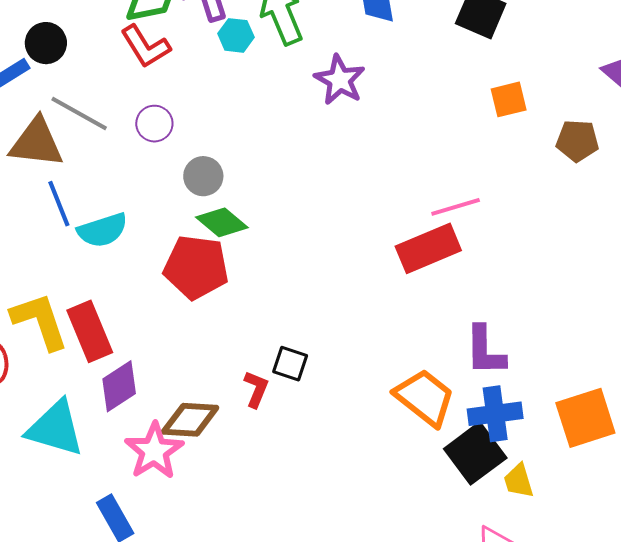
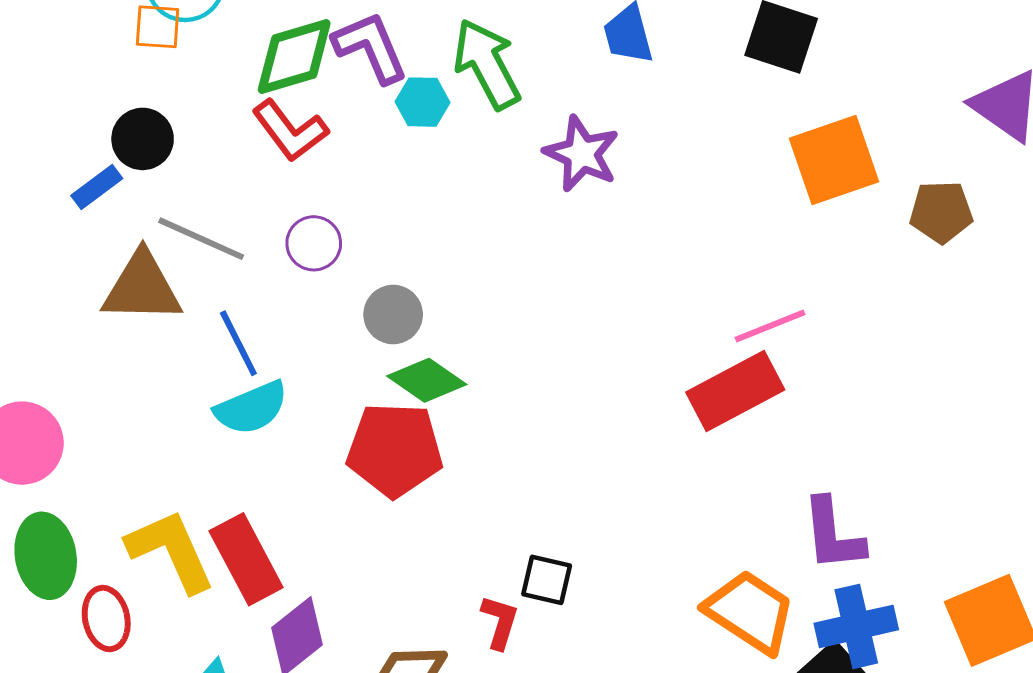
orange square: (509, 99) -> (834, 160), size x1.6
blue line: (59, 204) -> (238, 343), moved

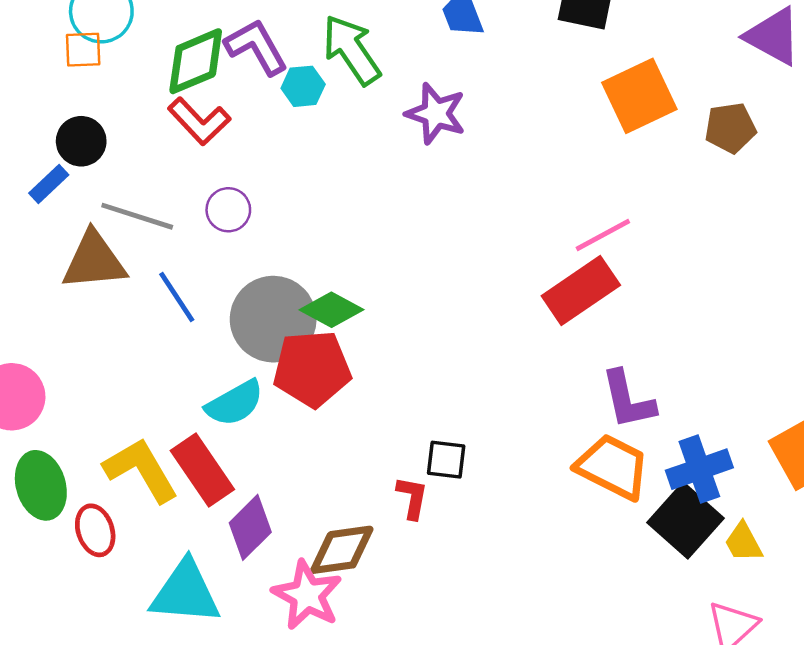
gray circle: (393, 315) -> (273, 319), moved, size x1.8
cyan semicircle: (251, 408) -> (235, 403), moved
purple L-shape: (833, 535) -> (628, 400), moved

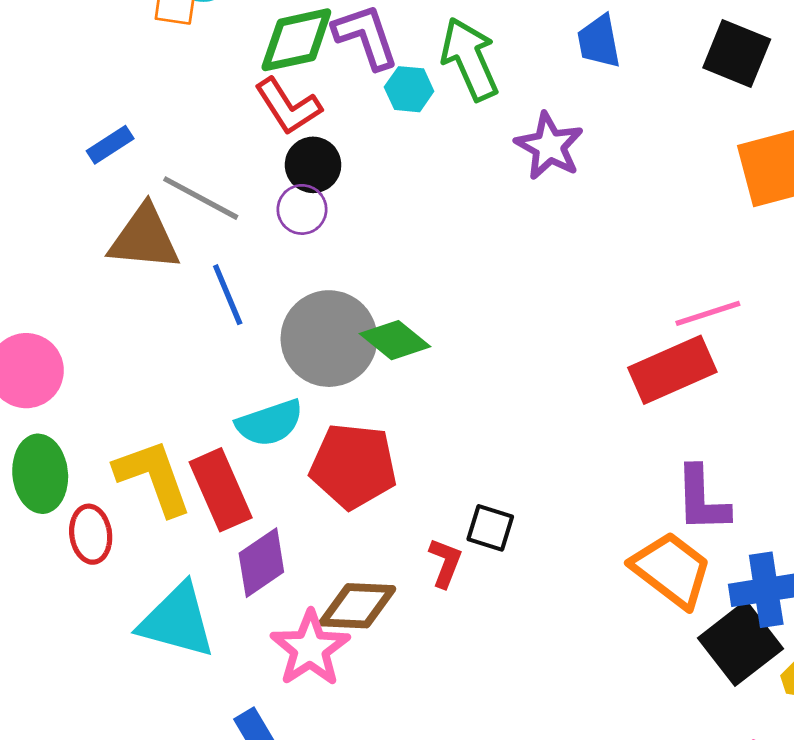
black circle: (81, 141) -> (313, 165), moved
red pentagon: (312, 369) -> (353, 466), moved

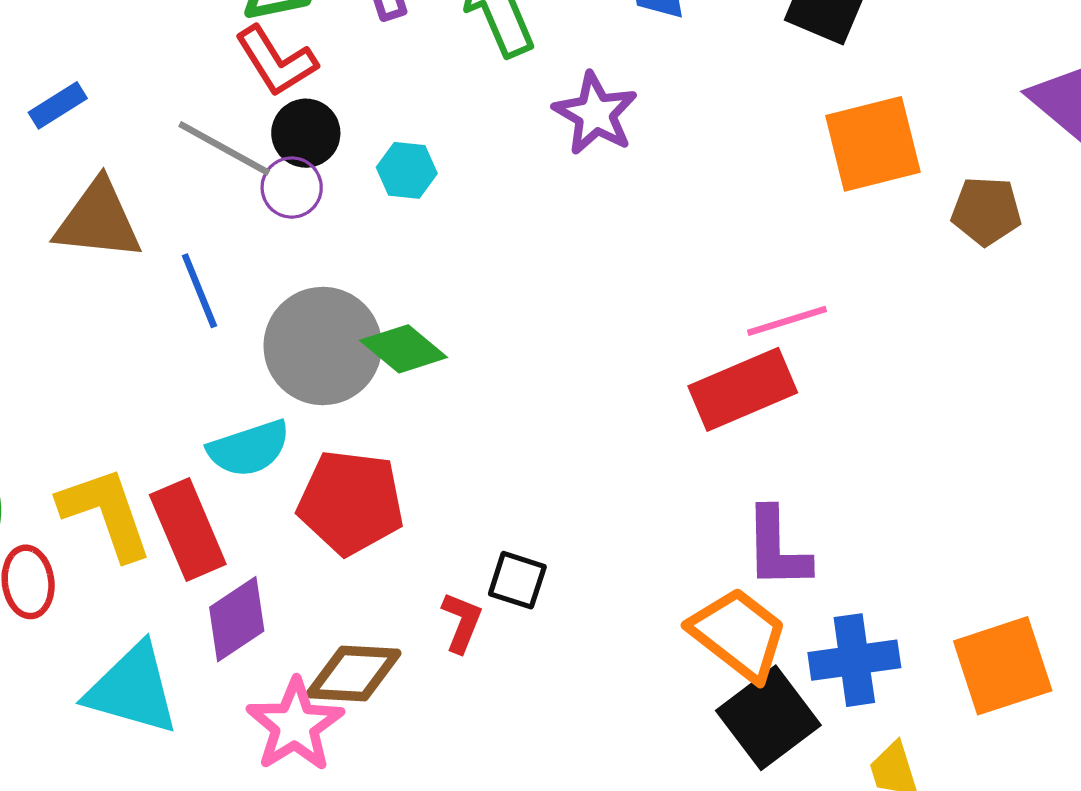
cyan hexagon: (409, 89) -> (407, 170), moved
gray line: (201, 198) -> (224, 148), moved
black square: (741, 643) -> (768, 718), moved

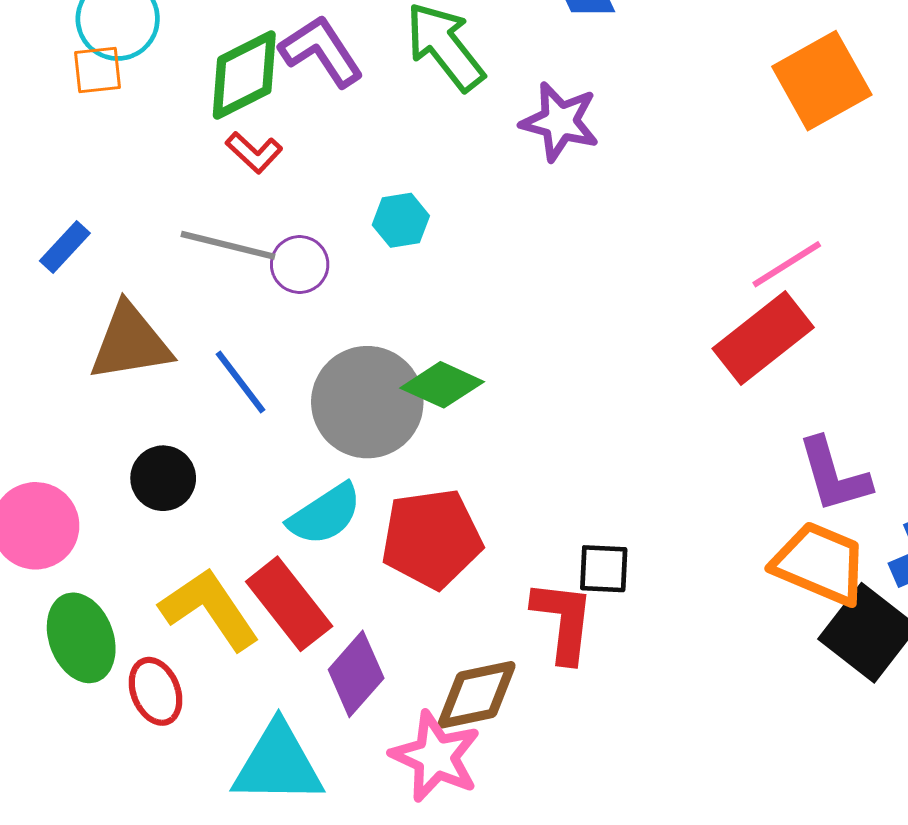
red L-shape: (276, 61) -> (254, 152), size x0.7
black circle: (306, 133) -> (163, 478), moved
red L-shape: (462, 622) -> (563, 621), size x1.5

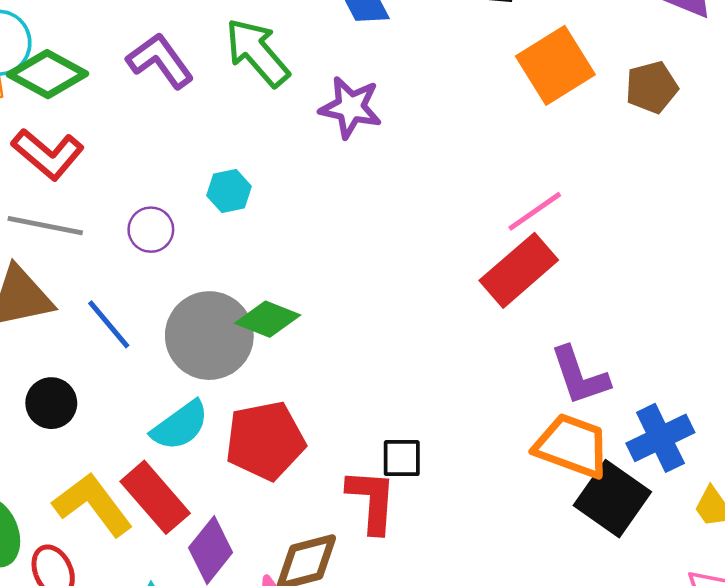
green diamond: (244, 75) -> (48, 74), moved, turned 58
red L-shape: (254, 152) -> (48, 154), moved, size x1.6
gray line: (228, 245) -> (45, 226), moved

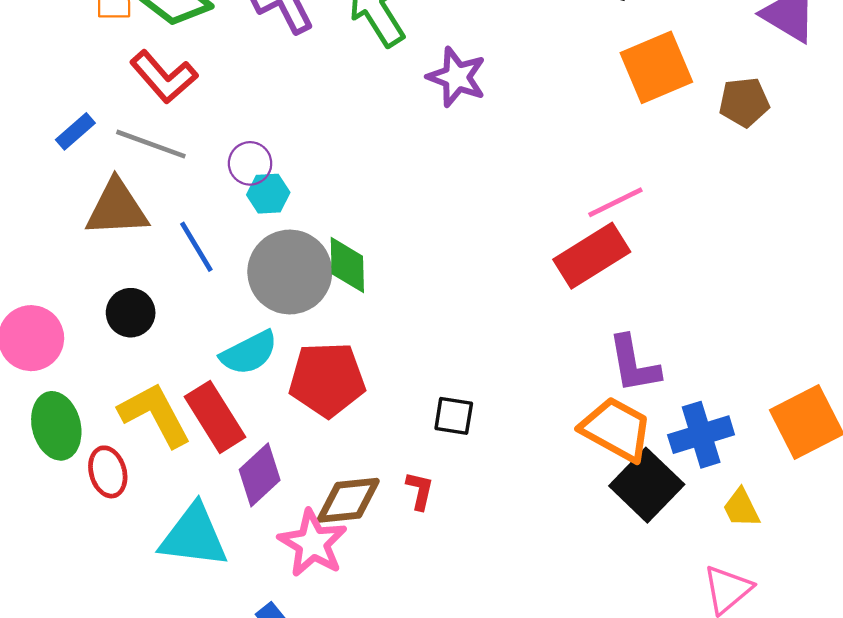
cyan hexagon: (229, 191) -> (268, 194), moved
green diamond: (268, 319) -> (347, 265), turned 58
red L-shape: (372, 501) -> (420, 491), moved, size x0.6

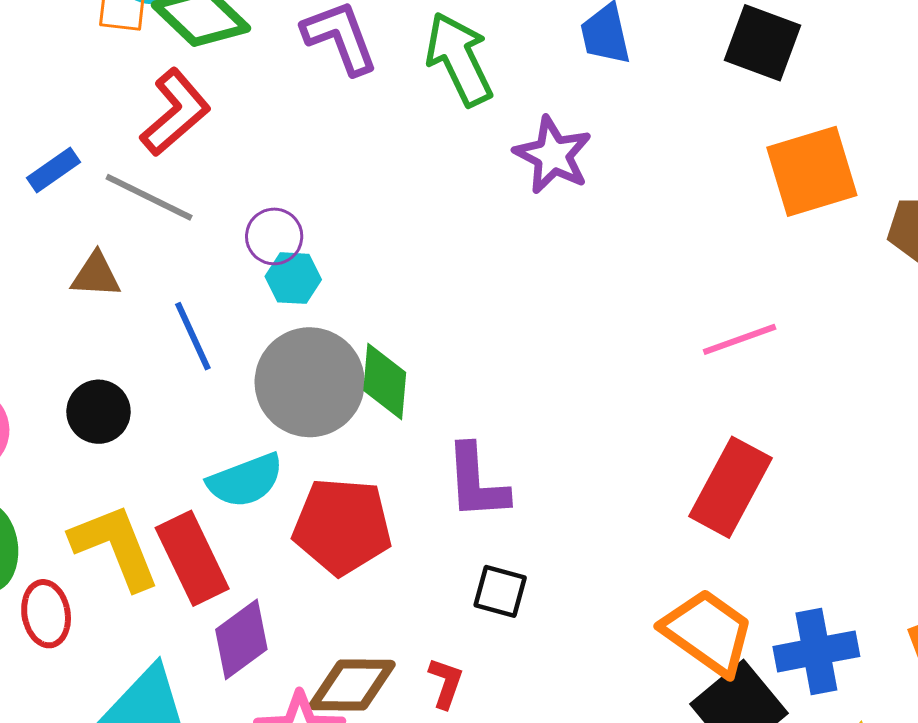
red L-shape: (164, 77) -> (175, 112), turned -96
brown triangle: (117, 208) -> (96, 275), size x0.6
red rectangle: (592, 256) -> (730, 487), moved, turned -36
purple L-shape: (634, 364) -> (477, 482), moved

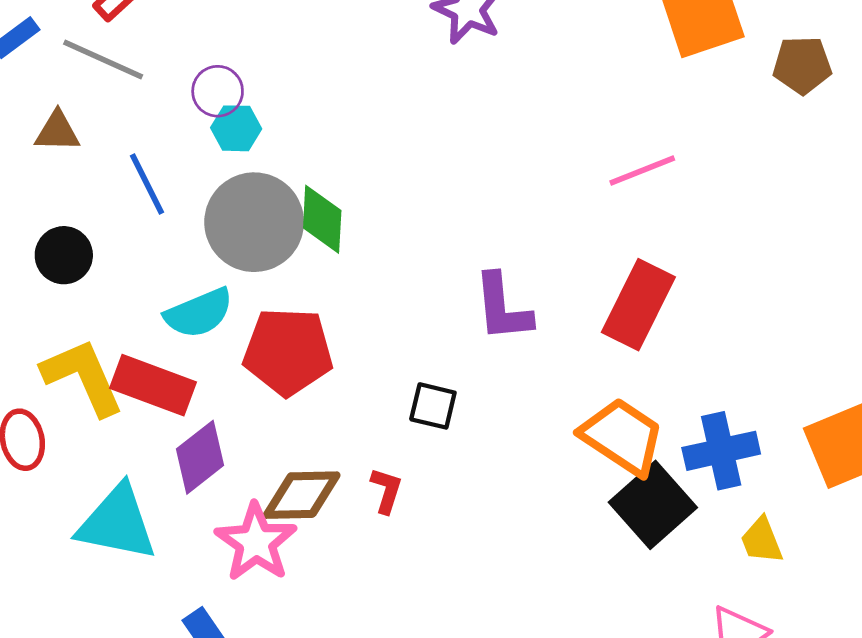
purple L-shape: (477, 482) -> (503, 308), moved
red rectangle: (192, 558) -> (153, 385), turned -42

